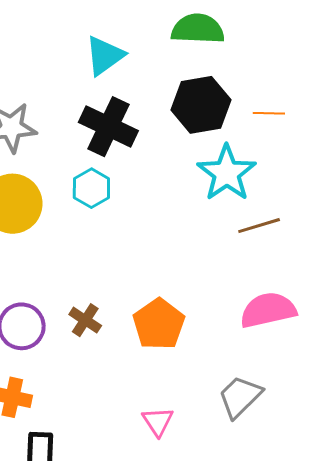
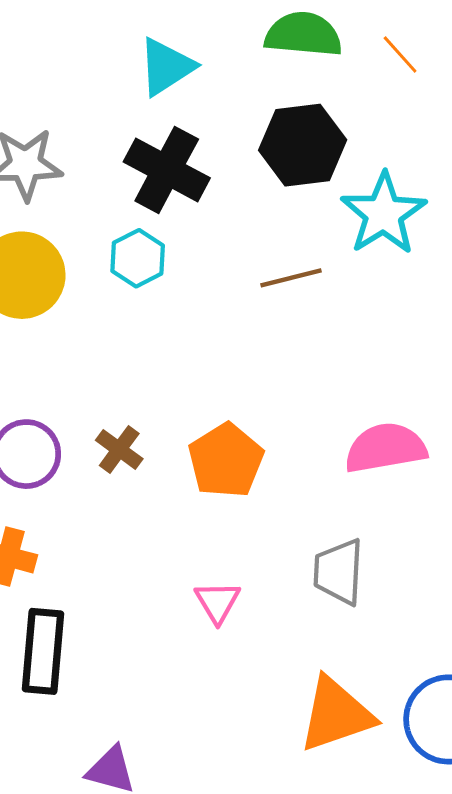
orange line: (269, 113) -> (400, 55), moved, turned 44
cyan star: (227, 173) -> (384, 214), moved
brown line: (259, 226) -> (291, 278), moved
gray trapezoid: (240, 397) -> (339, 572), turned -45

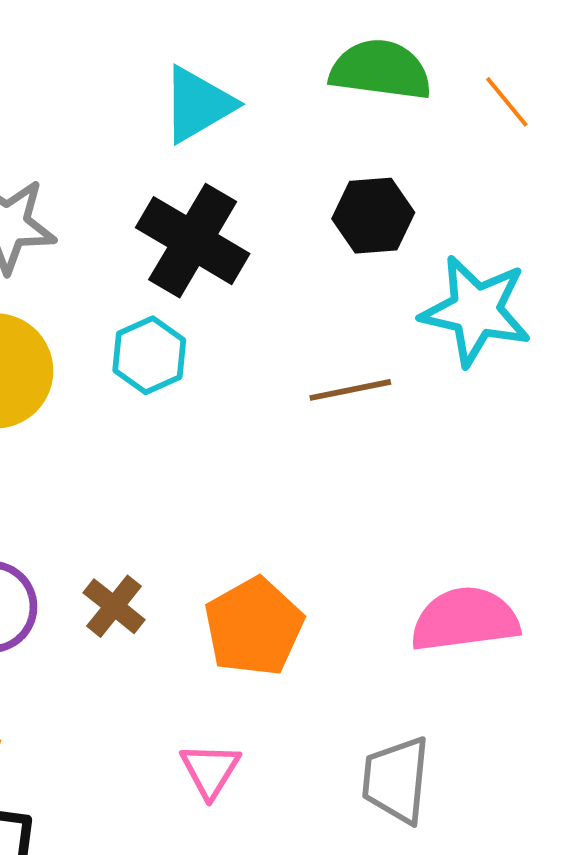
black hexagon: (303, 145) -> (373, 216), size x0.7
cyan star: (384, 214) -> (476, 311), turned -30
pink triangle: (217, 602) -> (210, 770), moved

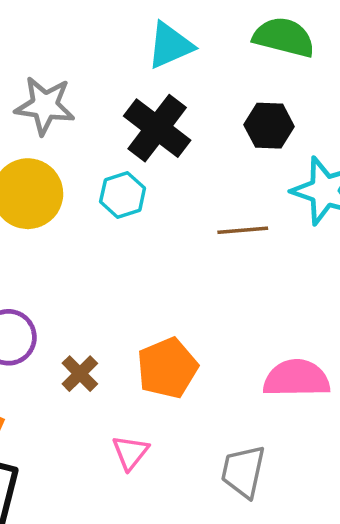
brown cross: (114, 606) -> (80, 374), moved

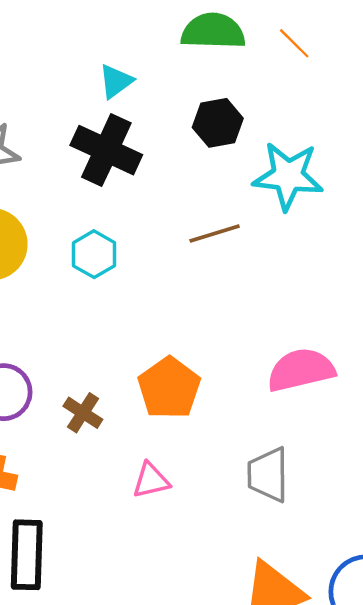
cyan triangle: (170, 45) -> (116, 81), moved, size x0.7
cyan hexagon: (123, 195) -> (94, 254), moved
pink triangle: (130, 452) -> (151, 481), turned 51

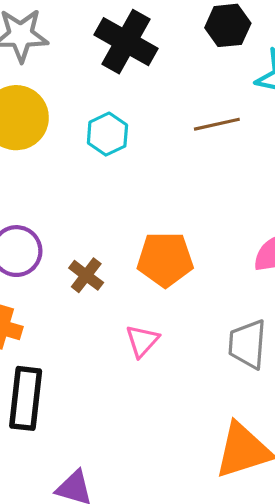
orange pentagon: (169, 388) -> (165, 259), turned 30
pink triangle: (151, 481) -> (142, 341), turned -39

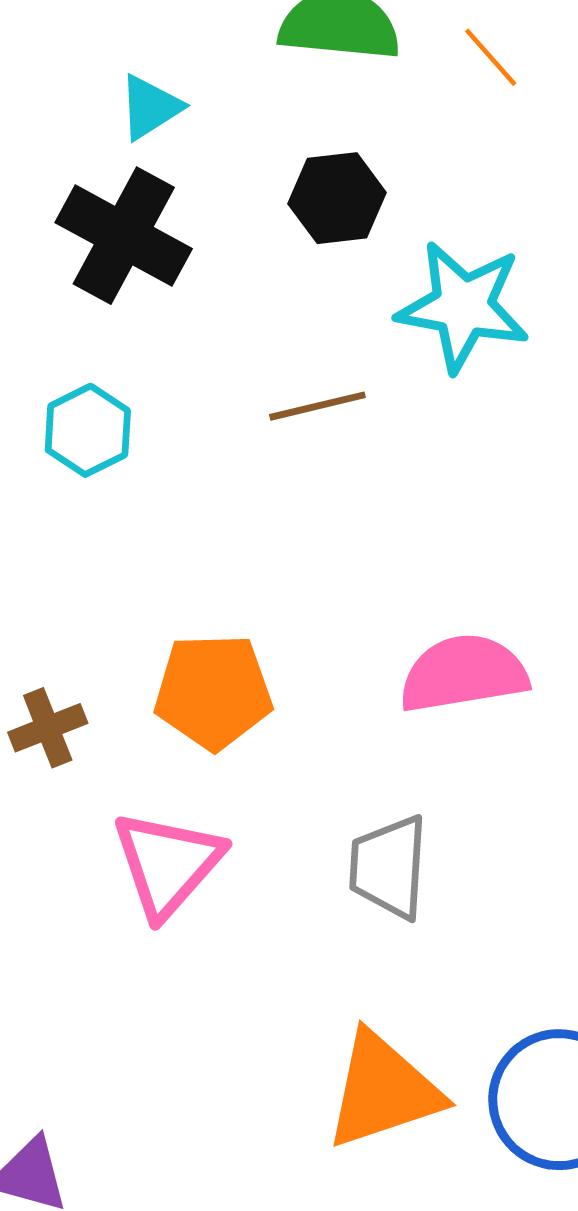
brown cross: (86, 275) -> (48, 728), turned 32
pink triangle: (142, 341) -> (168, 864), size x1.6

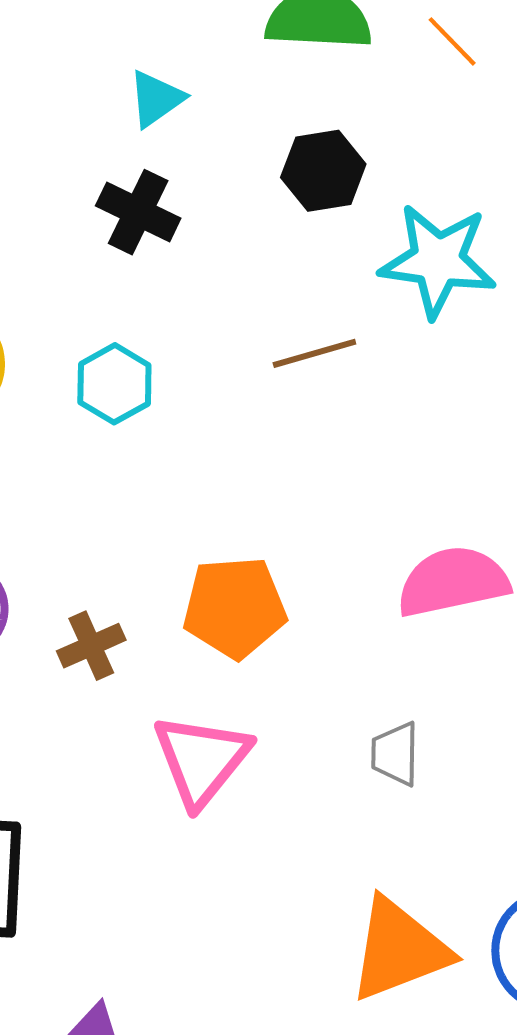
black cross: (124, 236) -> (138, 212), size x0.7
gray trapezoid: (389, 867) -> (395, 754), size x0.7

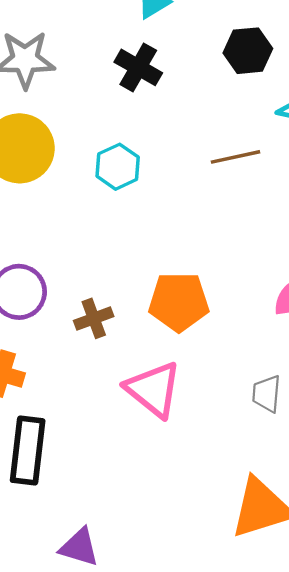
pink triangle: (201, 760) -> (153, 389), turned -34

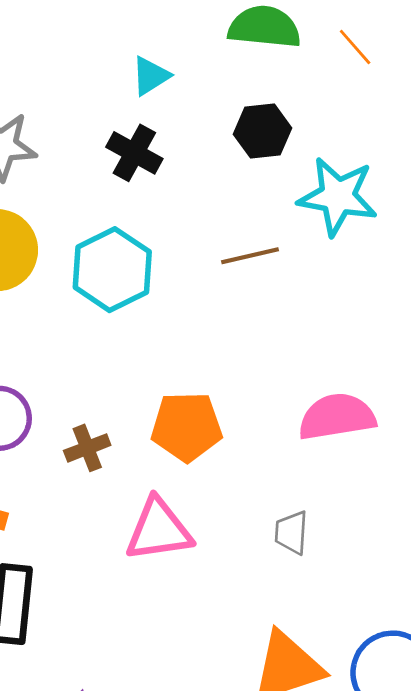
cyan hexagon: (118, 167) -> (112, 270), size x1.5
pink triangle: (153, 389) -> (159, 530), turned -46

